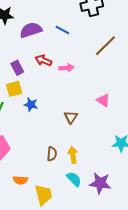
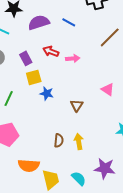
yellow square: (14, 89) -> (34, 77), moved
blue star: (31, 105) -> (47, 93), moved
cyan semicircle: (74, 179) -> (79, 178), moved
orange semicircle: (20, 180) -> (29, 165), size x1.5

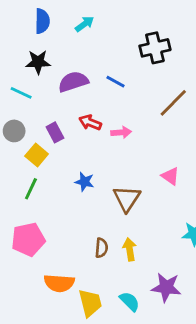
yellow square: (34, 77) -> (37, 155), moved, turned -35
brown triangle: (77, 105) -> (127, 199), size x1.5

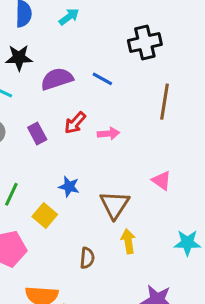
brown line: (173, 103) -> (165, 102), turned -36
red arrow: (90, 123) -> (75, 123), turned -70
yellow square: (37, 155) -> (45, 215), moved
yellow arrow: (130, 249) -> (128, 241), moved

